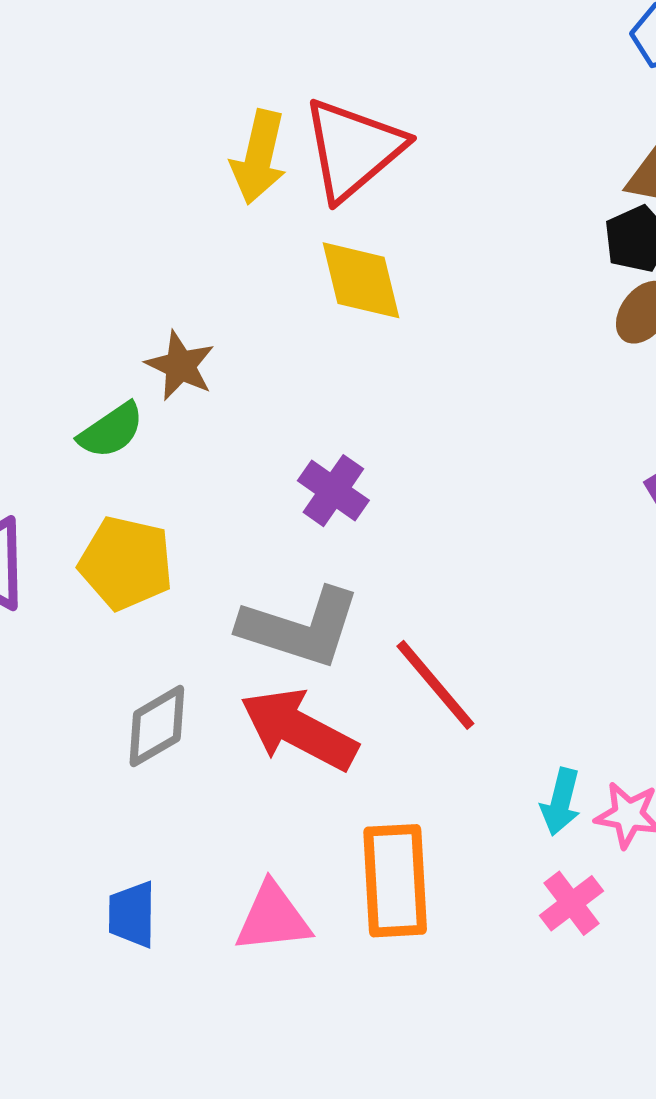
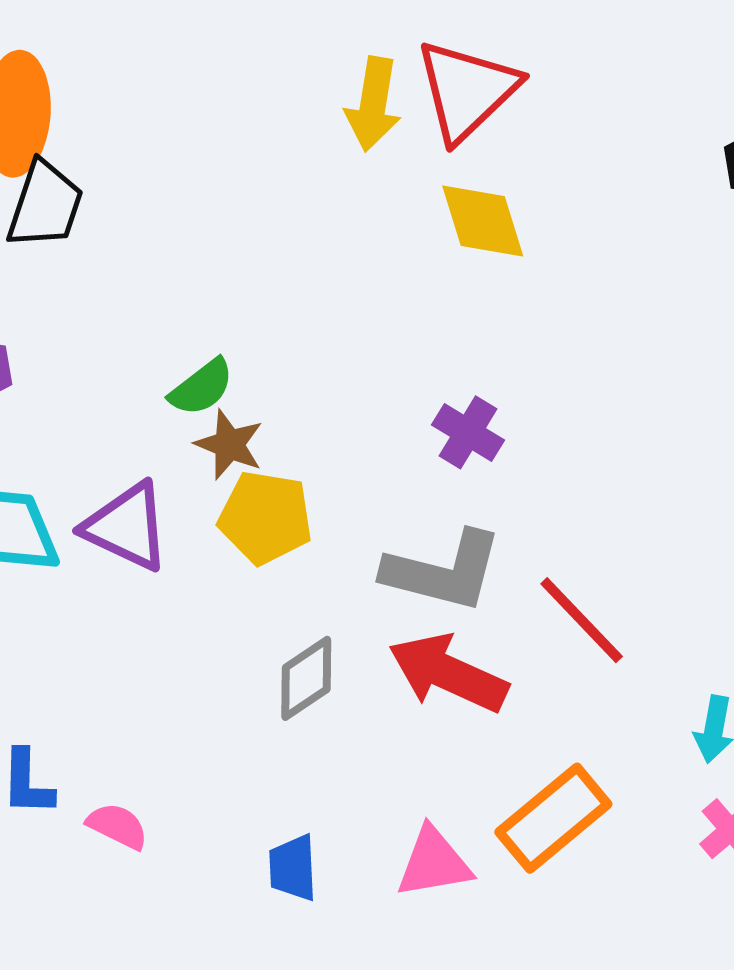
brown star: (180, 366) -> (229, 445), moved
green semicircle: (111, 431) -> (202, 387), moved
orange rectangle: (395, 881) -> (553, 818), turned 57

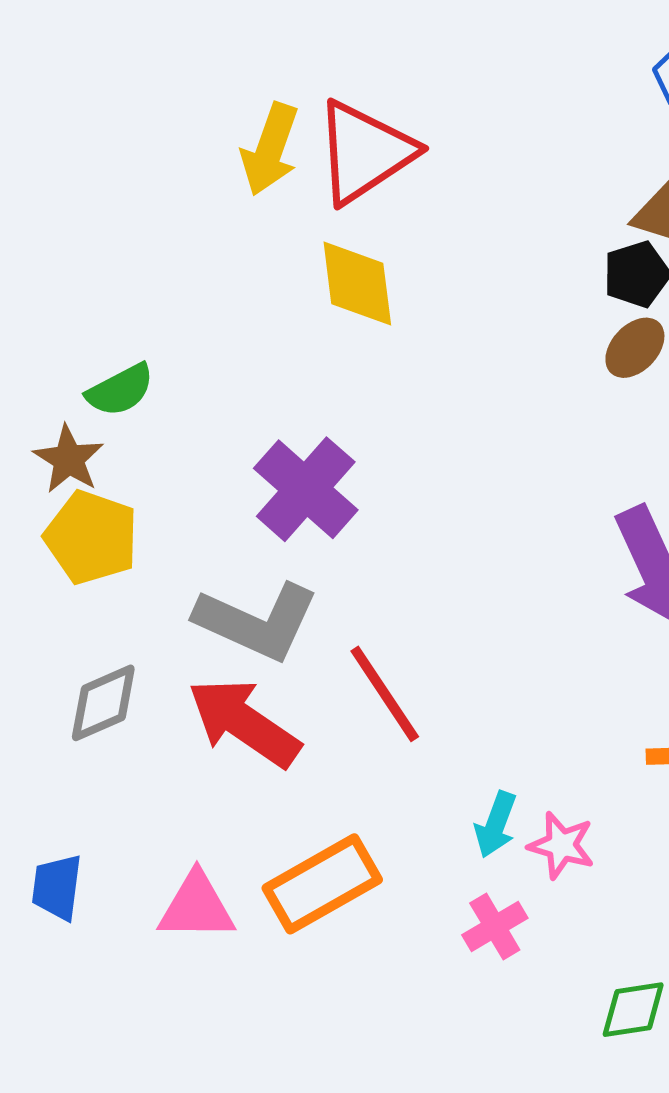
green semicircle: (202, 387) -> (120, 390), moved
purple cross: (468, 432) -> (306, 489), size x1.5

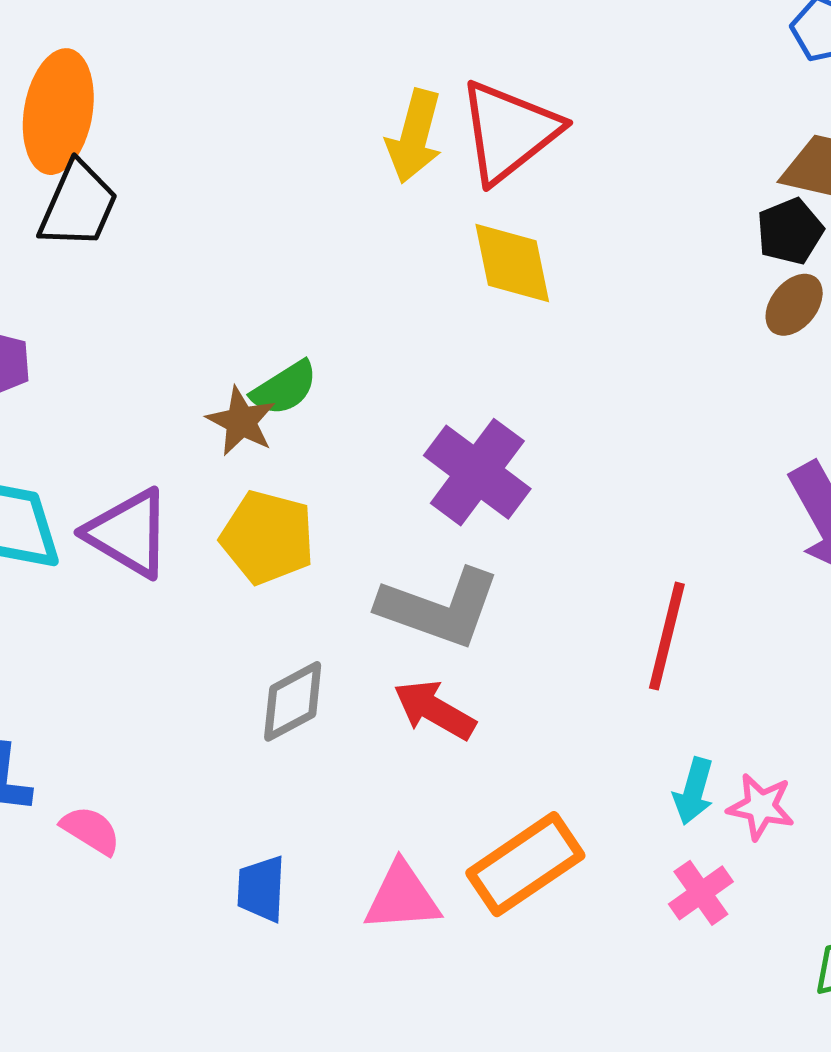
brown star: (69, 459) -> (241, 421), moved
red line: (385, 694) -> (667, 636), moved, turned 52
red arrow: (244, 723) -> (434, 710), size x0.7

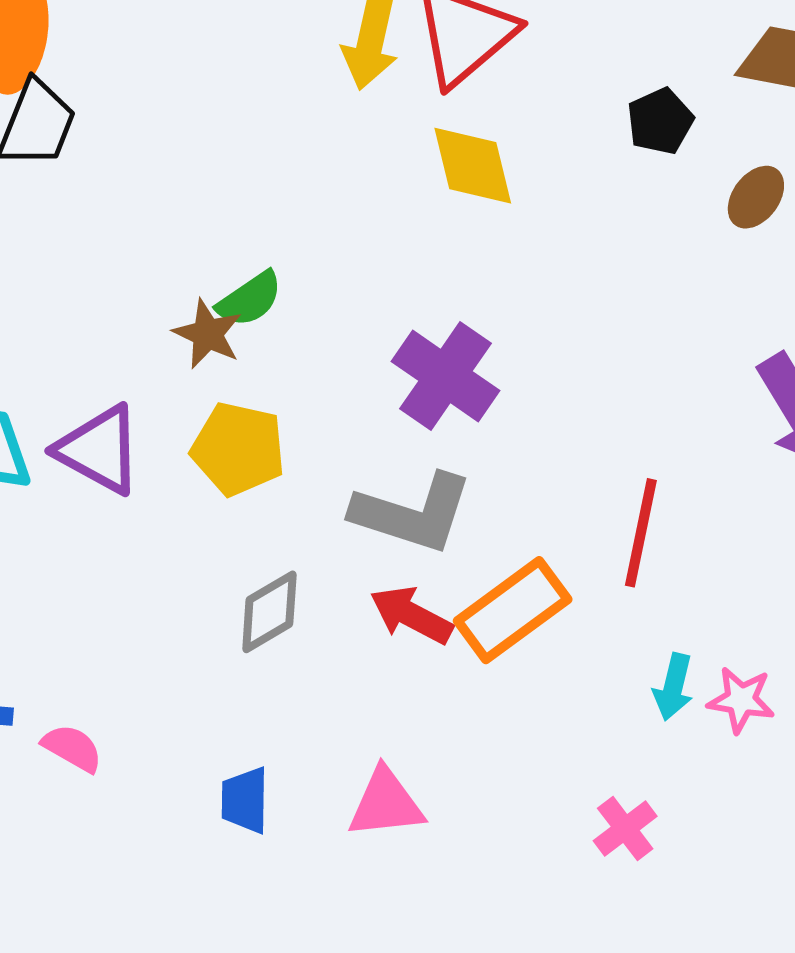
black pentagon: (790, 231) -> (660, 121), moved
orange rectangle: (525, 864) -> (513, 610), moved
pink cross: (701, 893) -> (625, 829), moved

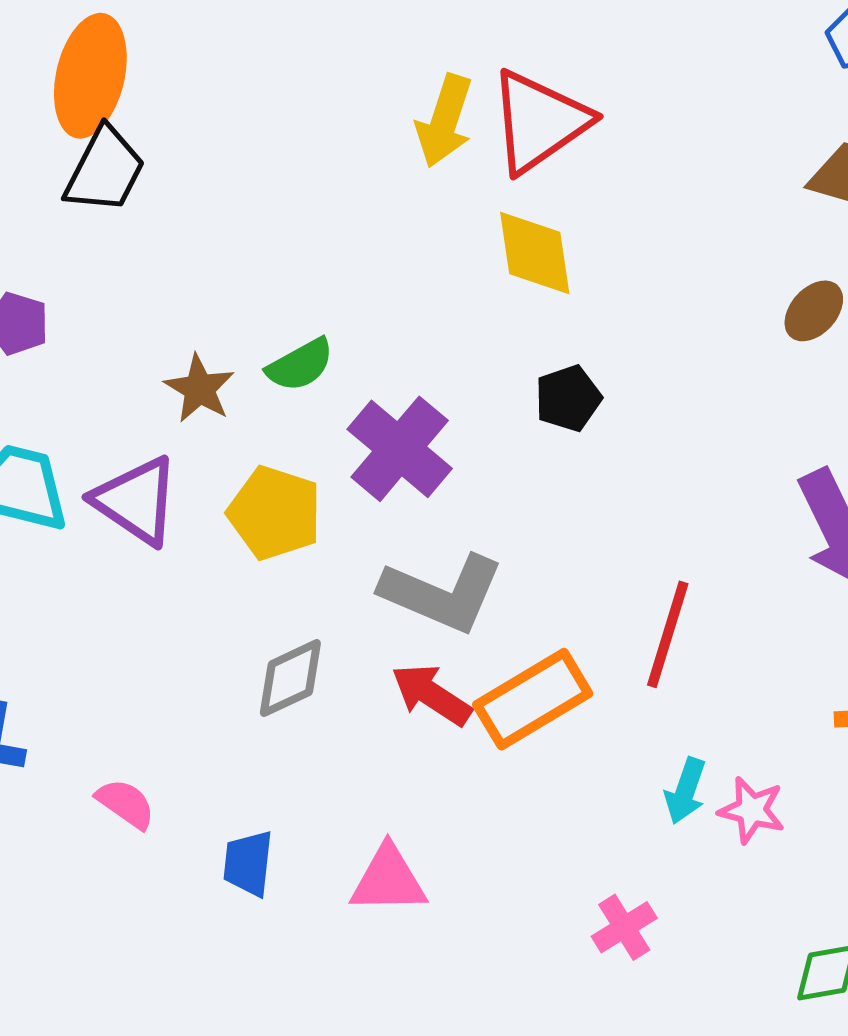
black pentagon: (660, 121) -> (568, 398), moved
brown star: (208, 334) -> (200, 389), moved
purple cross: (445, 376) -> (400, 449), moved
pink semicircle: (72, 748) -> (126, 804), moved

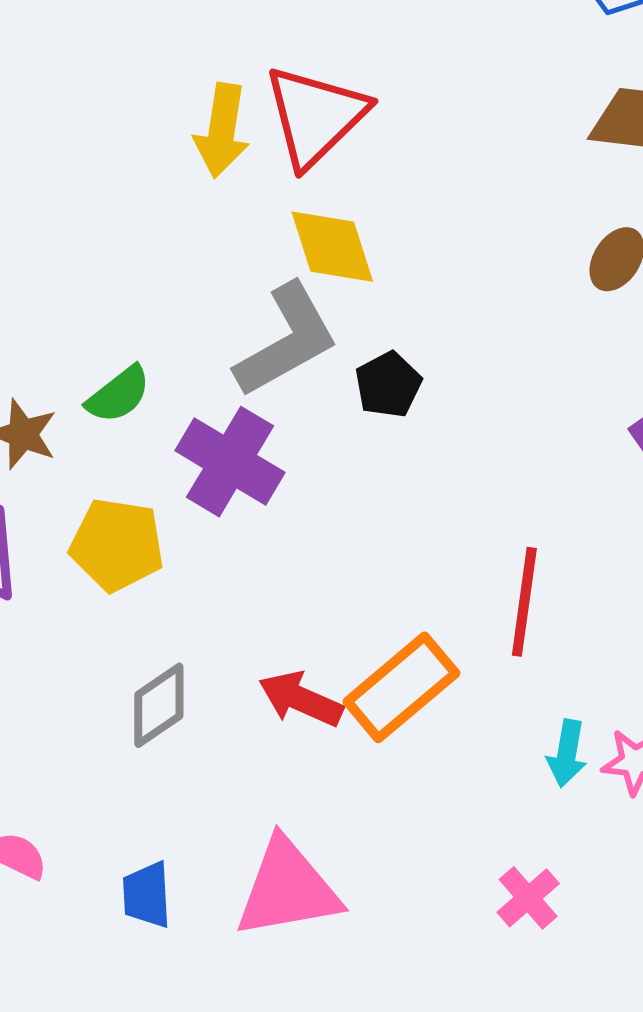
gray L-shape: (442, 593) -> (287, 340), moved, turned -43
pink triangle: (388, 880) -> (288, 889), size x1.4

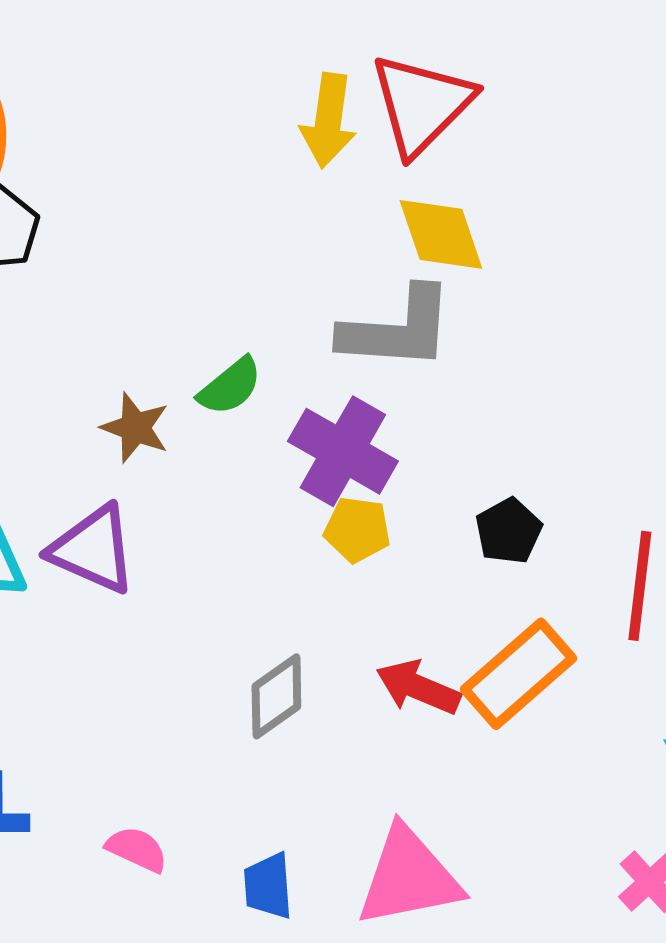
gray L-shape: (287, 340) -> (397, 329), turned 34
black pentagon: (388, 385) -> (509, 531), moved
yellow pentagon: (117, 545) -> (357, 530), moved, size x0.7

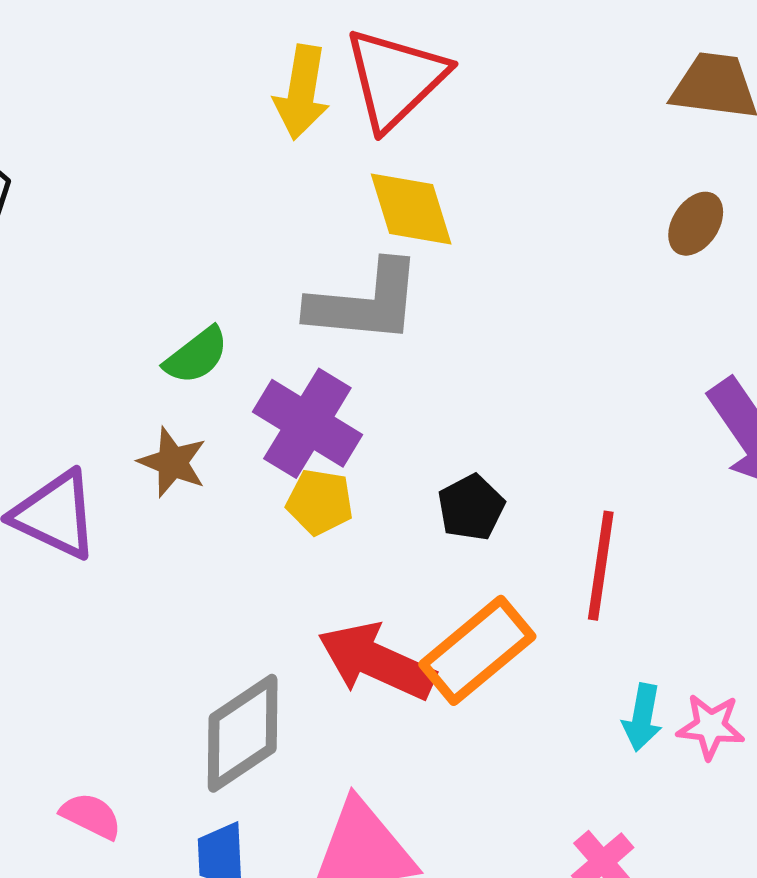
brown star: (135, 428) -> (173, 462), moved
red arrow: (418, 687) -> (377, 661), size x1.4
gray diamond: (276, 696) -> (243, 733), moved, size x1.4

